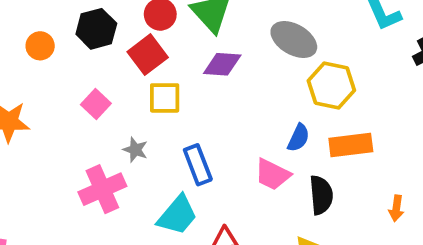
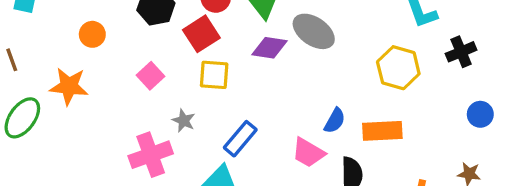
gray ellipse: (294, 39) -> (314, 31), moved
orange circle: (40, 46) -> (92, 34), moved
yellow hexagon: (331, 85) -> (398, 68), moved
blue rectangle: (198, 165) -> (240, 139), turned 57

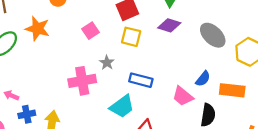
gray ellipse: (314, 31) -> (213, 35), moved
blue rectangle: (240, 139) -> (141, 80), turned 55

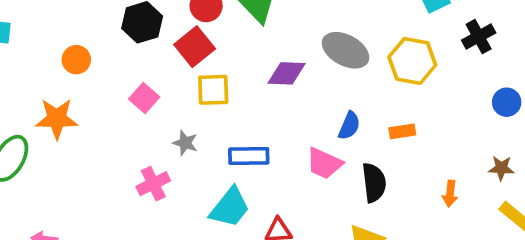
purple diamond: (169, 25) -> (286, 73), moved
pink cross: (82, 81) -> (153, 184), size x0.7
orange rectangle: (232, 90) -> (402, 131), size x0.6

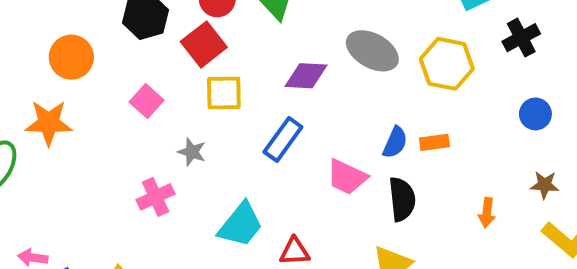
orange circle: (76, 60) -> (71, 57), size x1.4
blue circle: (507, 102) -> (535, 114), moved
blue semicircle: (349, 126) -> (395, 142), moved
blue rectangle: (249, 156) -> (283, 139), moved, turned -54

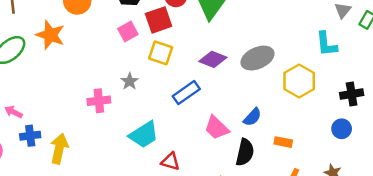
black cross: (521, 38) -> (352, 94), moved
gray ellipse: (372, 51) -> (257, 58), turned -72
pink square: (147, 101) -> (128, 32), moved
orange rectangle: (434, 142) -> (283, 142), moved

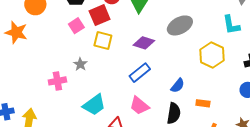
gray ellipse: (257, 58) -> (180, 25), moved
blue rectangle: (186, 93) -> (140, 73), moved
pink trapezoid: (217, 128) -> (139, 106), moved

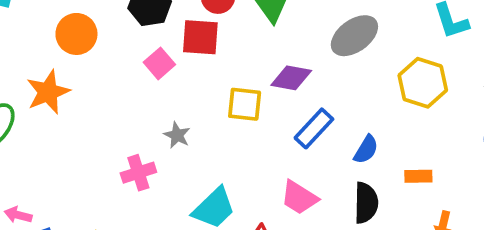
red square: (100, 15) -> (200, 37), turned 35
orange star: (16, 32) -> (48, 92), turned -30
yellow square: (103, 41) -> (245, 104), moved
blue rectangle: (140, 73) -> (314, 128), moved

